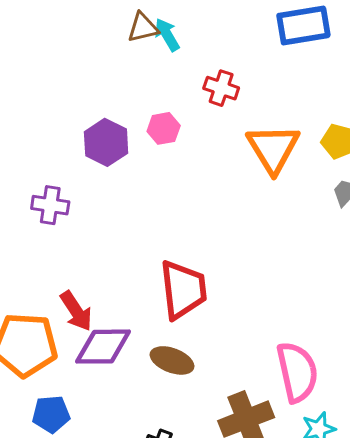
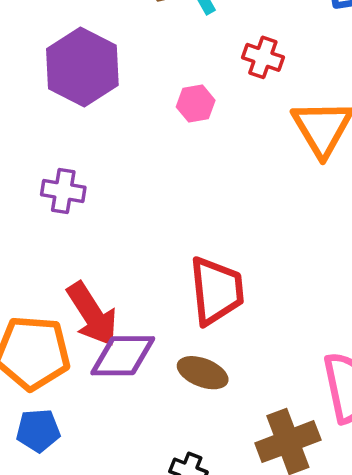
purple hexagon: (106, 142) -> (82, 67), moved, size x1.4
red arrow: (76, 311) -> (92, 314), size x1.4
blue pentagon: (51, 414) -> (38, 431), moved

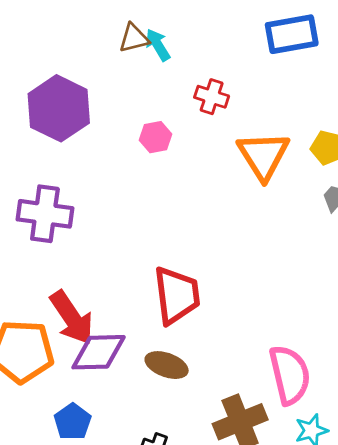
purple cross: (63, 191) -> (45, 214), size x1.5
blue pentagon: (38, 431) -> (73, 422), moved, turned -30

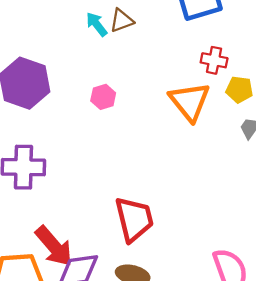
brown triangle: (134, 38) -> (122, 21), moved
red cross: (212, 97) -> (214, 60), moved

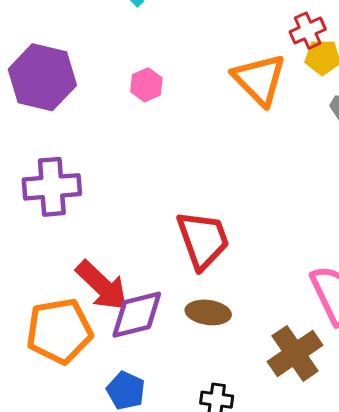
red cross: (214, 60) -> (308, 31), moved, turned -30

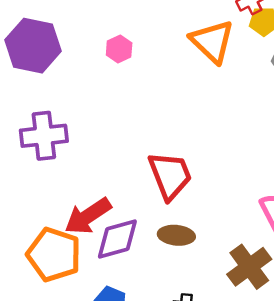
red arrow: (102, 286) -> (88, 216), turned 105
orange pentagon: (59, 331) -> (54, 255), turned 30

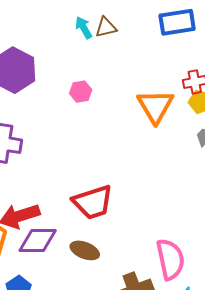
red trapezoid: (170, 175) -> (93, 202), turned 78

